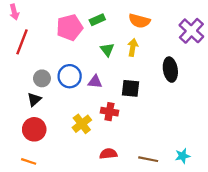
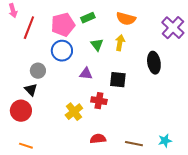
red line: (22, 42) -> (29, 28), moved
blue circle: (70, 76) -> (62, 51), moved
black triangle: (34, 99) -> (31, 90), turned -32
red circle: (34, 129) -> (21, 111), moved

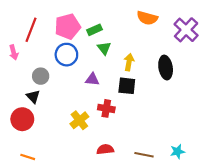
pink arrow: (13, 11) -> (14, 52), moved
green rectangle: (88, 18) -> (94, 30), moved
orange semicircle: (126, 19) -> (147, 18), moved
yellow arrow: (120, 43) -> (129, 62), moved

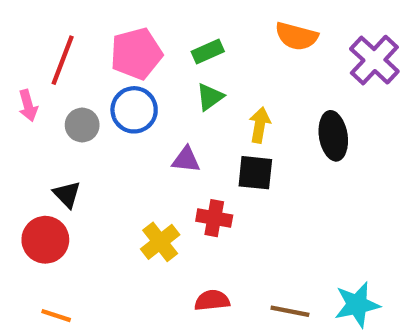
green rectangle: (94, 30) -> (208, 51), moved
green triangle: (104, 48) -> (210, 97), turned 32
gray circle: (41, 76) -> (82, 125), moved
cyan star: (177, 152) -> (357, 305), size x1.5

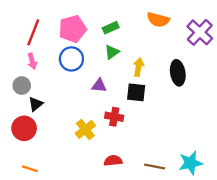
pink arrow: (28, 106) -> (32, 61), moved
gray circle: (82, 125) -> (22, 86), moved
black triangle: (67, 194) -> (36, 104), turned 35

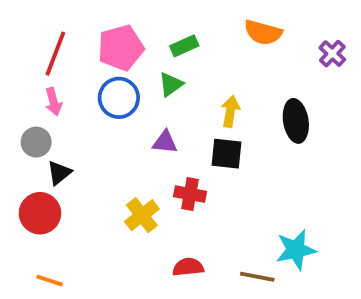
purple cross: (200, 32) -> (332, 54), size x0.6
green triangle: (112, 52) -> (171, 84), moved
cyan star: (190, 163) -> (296, 250), moved

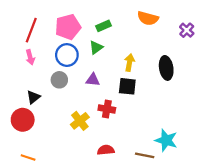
gray circle: (36, 142) -> (59, 80), moved
cyan star: (296, 250) -> (166, 140), turned 30

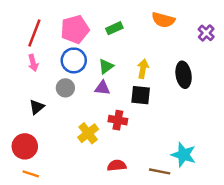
green triangle: (96, 47) -> (106, 66), moved
red circle: (23, 120) -> (25, 146), moved

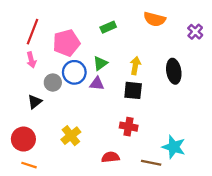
pink pentagon: (75, 29) -> (66, 43), moved
blue circle: (74, 60) -> (74, 72), moved
gray circle: (65, 88) -> (53, 83), moved
red cross: (118, 120) -> (129, 127), moved
yellow cross: (88, 133) -> (71, 136), moved

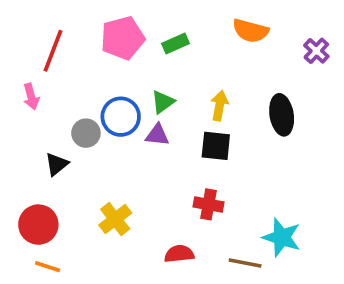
pink pentagon: (66, 43) -> (123, 38), moved
pink arrow: (31, 60) -> (31, 97), moved

